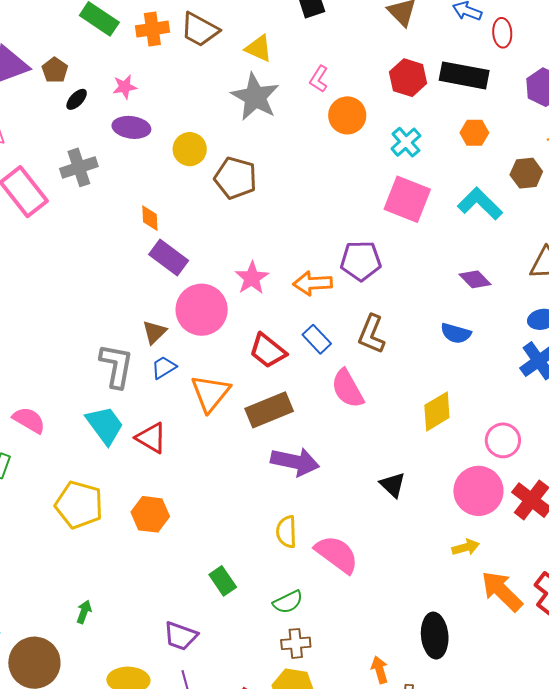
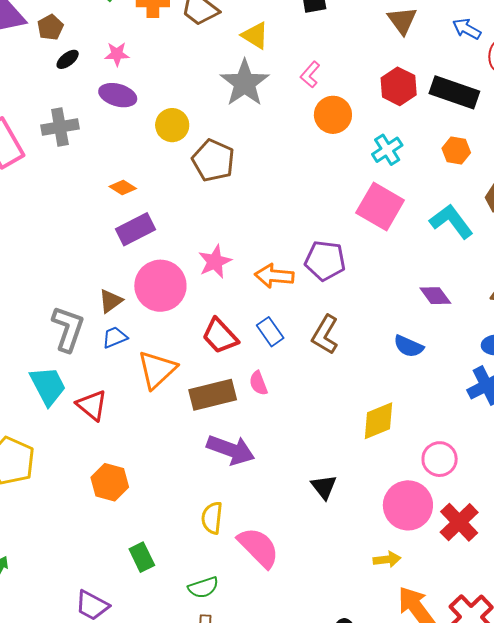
orange diamond: (150, 218) -> (123, 188), turned -64
purple rectangle: (169, 258) -> (135, 229), turned -72
pink semicircle: (347, 389) -> (258, 383), moved, size x0.6
orange hexagon: (150, 514) -> (110, 482), moved

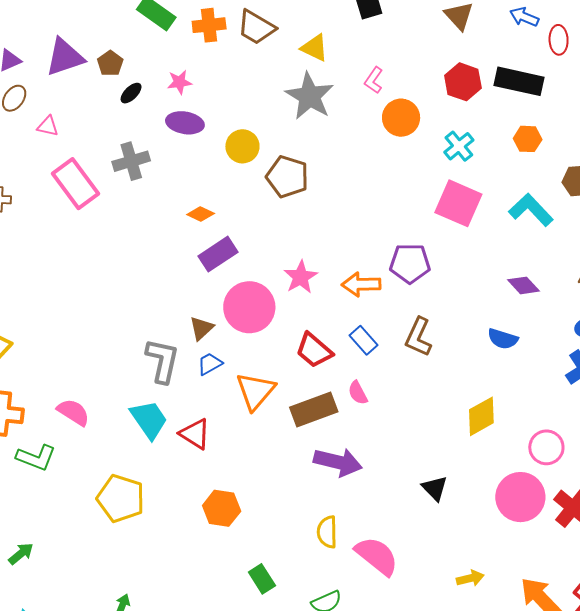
yellow arrow: (387, 559) -> (470, 578), moved

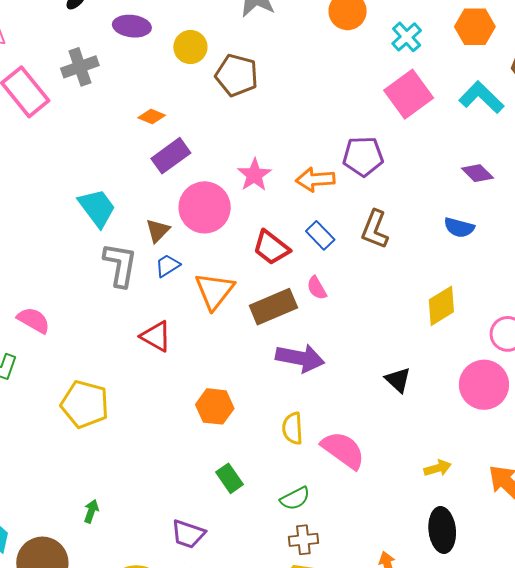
orange hexagon: (528, 139) -> (475, 27), size x1.4
pink square: (458, 203) -> (409, 94), turned 33
cyan trapezoid: (149, 420) -> (97, 208), moved
orange hexagon: (222, 508) -> (215, 406), moved

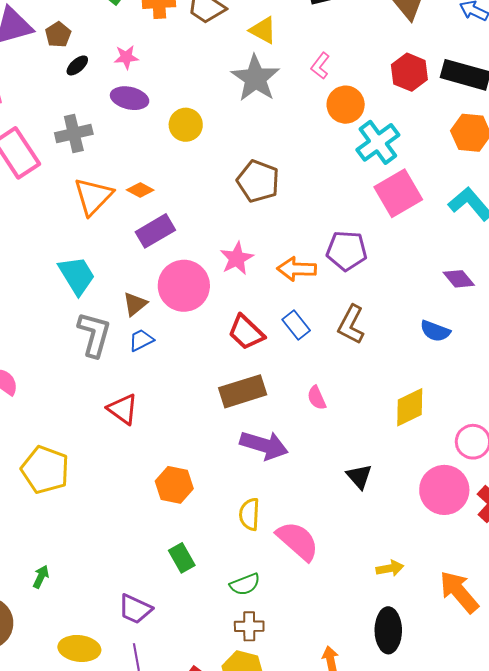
cyan cross: (407, 37) -> (378, 142), moved, size x1.4
brown pentagon: (237, 75) -> (258, 181), moved
pink semicircle: (317, 288) -> (317, 398), moved
orange triangle: (214, 291) -> (93, 196), moved

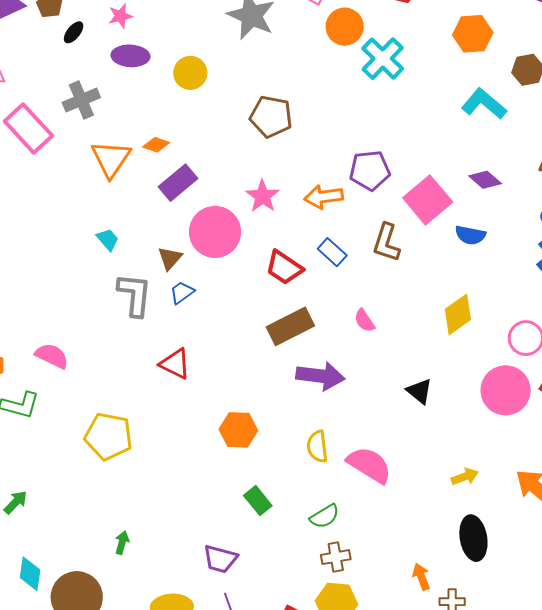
pink square: (398, 193) -> (428, 200), moved
cyan trapezoid: (77, 275) -> (108, 240), size x0.6

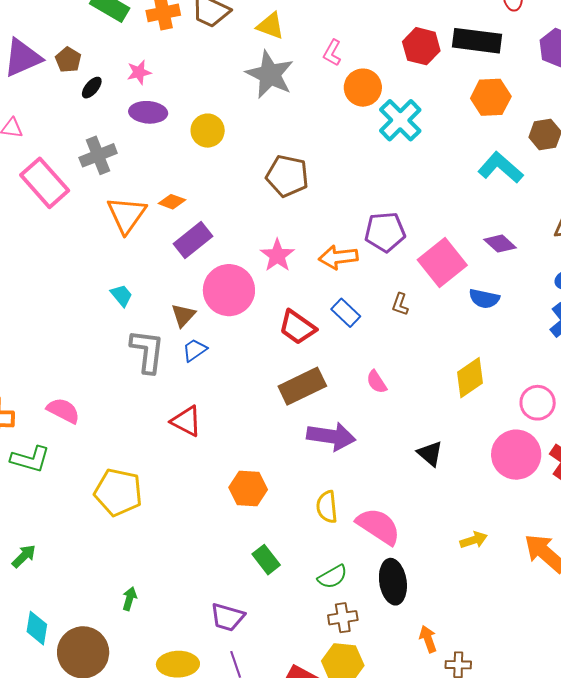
brown L-shape: (386, 243) -> (400, 304), size x0.6
black ellipse: (473, 538) -> (393, 582), moved

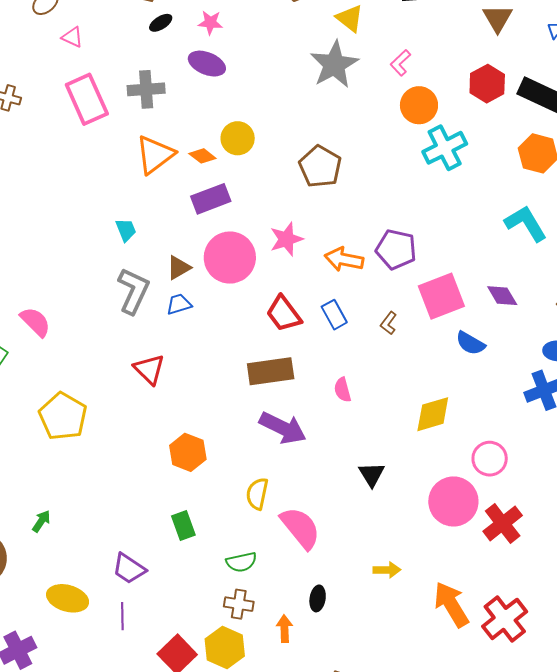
yellow circle: (208, 131) -> (238, 138), moved
black ellipse: (393, 582) -> (318, 598), moved, size x0.6
orange arrow: (428, 639) -> (284, 629), moved

